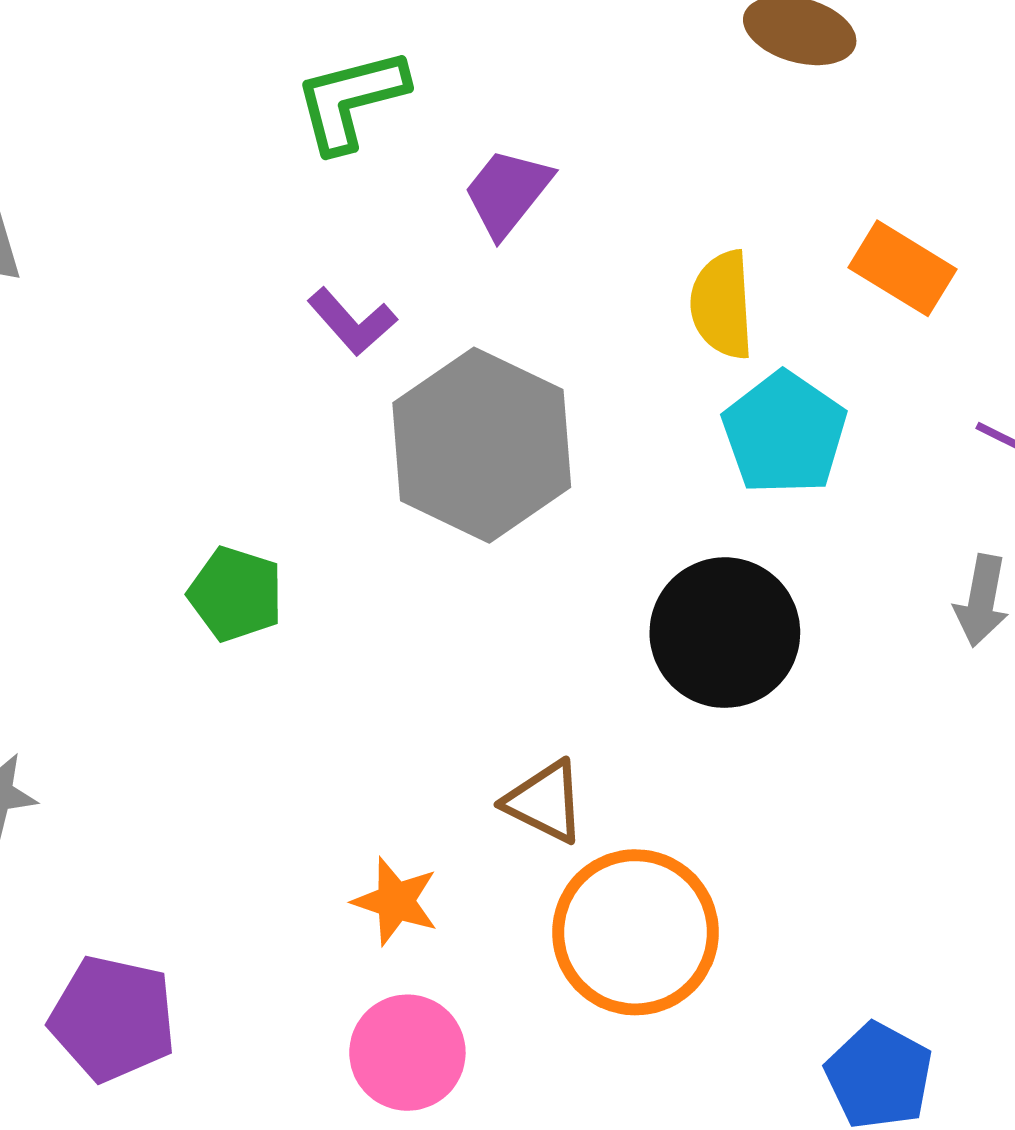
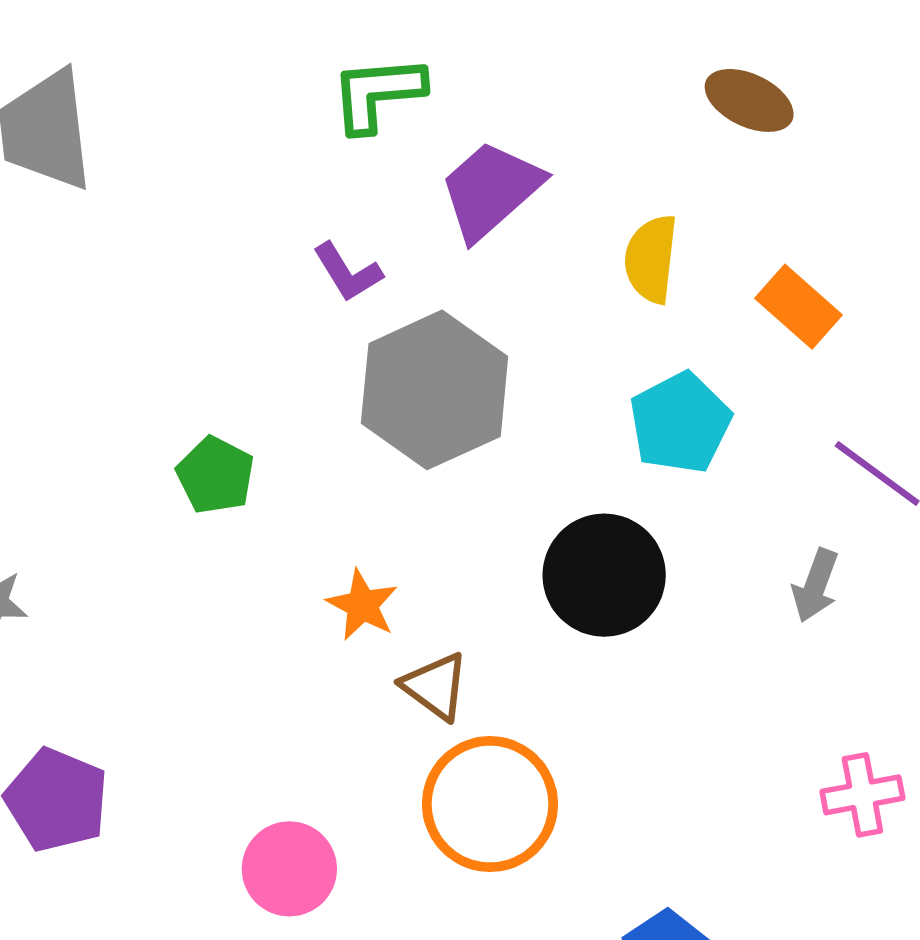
purple trapezoid: (507, 192) -> (491, 190), size x1.4
yellow semicircle: (722, 305) -> (651, 259), moved
orange star: (396, 901) -> (362, 605), moved

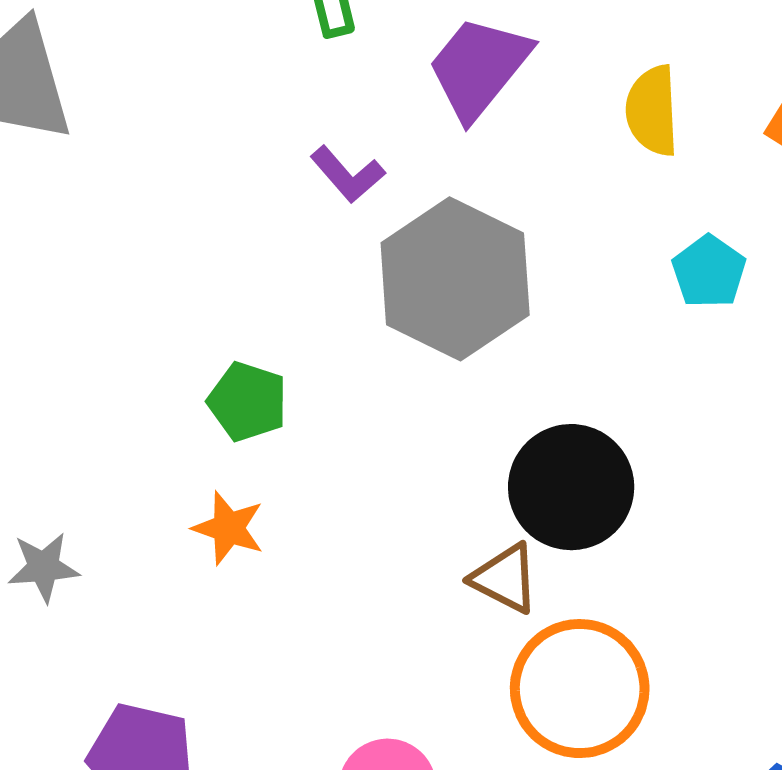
cyan pentagon: (680, 423) -> (709, 272), size x0.7
black circle: (604, 575) -> (571, 487), moved
orange star: (362, 605) -> (228, 528), moved

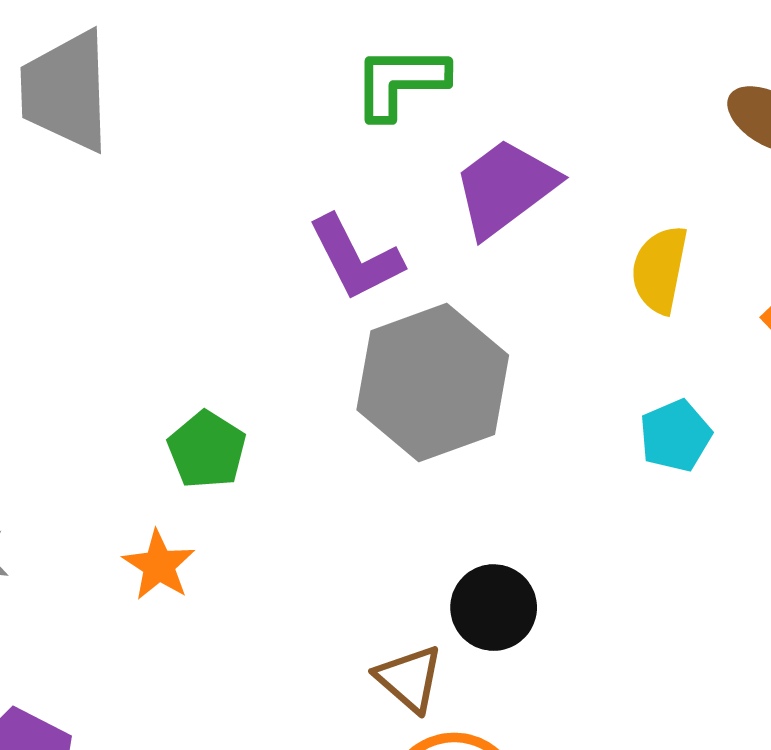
purple L-shape: (348, 174) -> (355, 258), size x1.4
black circle: (571, 487) -> (494, 608), size x0.7

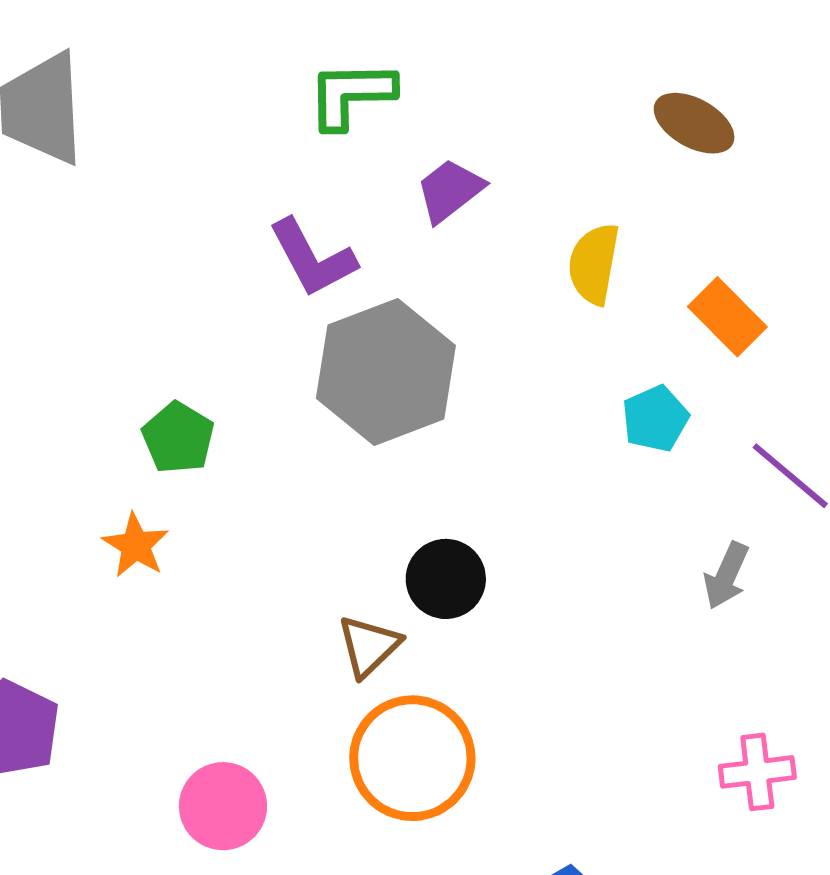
purple trapezoid: (505, 188) -> (450, 190), size x0.7
cyan pentagon: (675, 436) -> (655, 419), moved
brown triangle: (409, 679) -> (369, 646), turned 36

